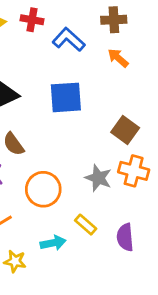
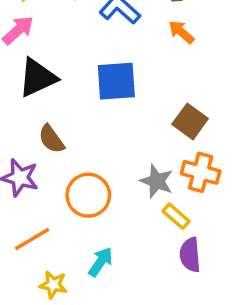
yellow rectangle: (86, 225) -> (176, 216), moved
cyan arrow: (53, 243) -> (101, 262), turned -45

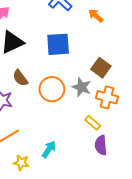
gray star: (157, 181) -> (81, 87), moved
orange circle: (88, 195) -> (52, 89), moved

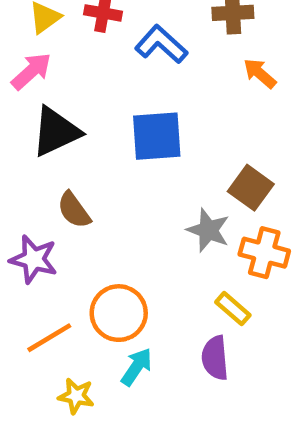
orange arrow: (96, 16) -> (260, 73), moved
orange circle: (52, 89) -> (119, 313), moved
purple semicircle: (101, 145) -> (215, 358), moved

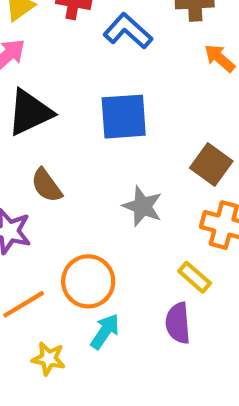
gray star: (208, 230) -> (142, 206), moved

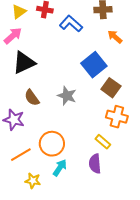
blue square: (124, 117) -> (94, 65), moved, turned -35
gray star: (142, 206) -> (67, 96), moved

